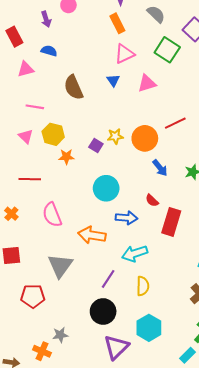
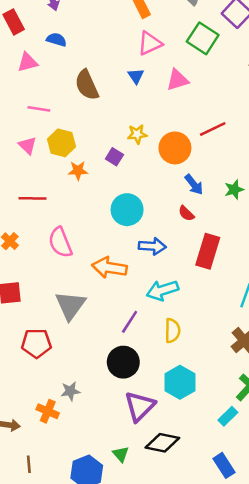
yellow star: (115, 136) -> (137, 134), moved
red semicircle: (152, 200) -> (186, 213), moved

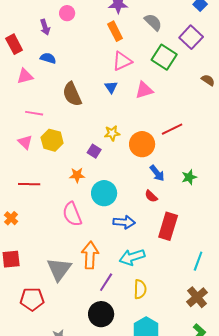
orange star: (78, 171) -> (77, 175), moved
pink semicircle: (60, 242) -> (72, 214), moved
orange arrow: (109, 268) -> (90, 255), moved, turned 84

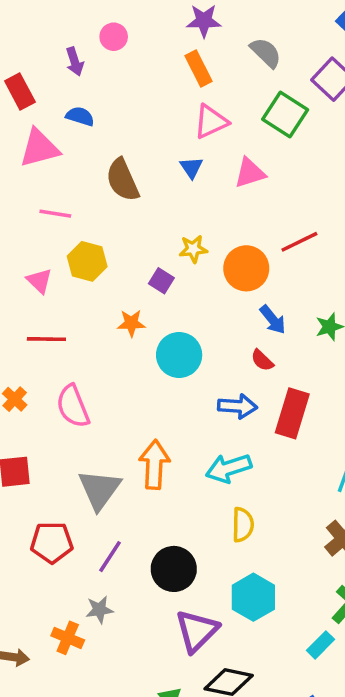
pink triangle: (25, 76) -> (39, 148), size x1.4
pink triangle: (25, 142) -> (39, 281), moved
pink semicircle: (72, 214) -> (73, 406), moved
blue arrow: (124, 222) -> (237, 406), moved
purple line: (106, 282) -> (110, 557), moved

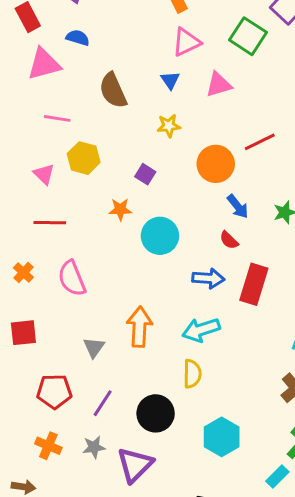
yellow star: (193, 249) -> (169, 126), moved
gray triangle: (99, 489) -> (94, 347), size x0.6
yellow semicircle: (243, 525) -> (192, 374), moved
purple triangle: (197, 631) -> (135, 465), moved
orange cross: (68, 638) -> (48, 446), moved

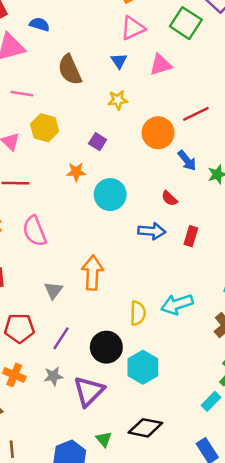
blue arrow: (238, 206) -> (187, 161), moved
red rectangle: (254, 284) -> (191, 236), size x0.6
cyan arrow: (201, 330) -> (177, 304), moved
cyan hexagon: (222, 437) -> (143, 367), moved

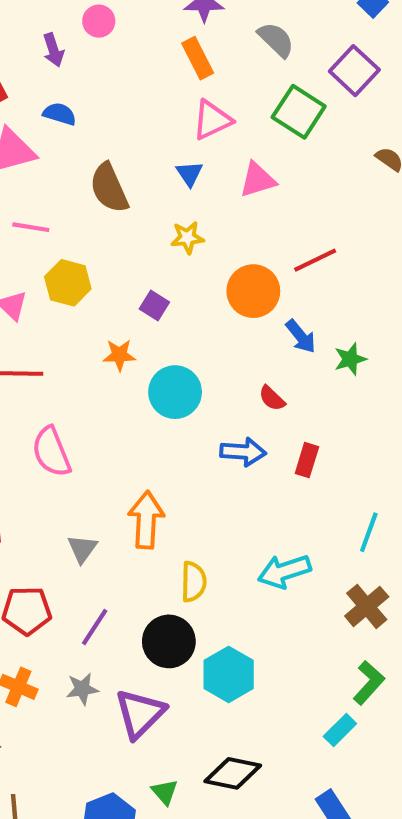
yellow semicircle: (138, 313) -> (194, 582), moved

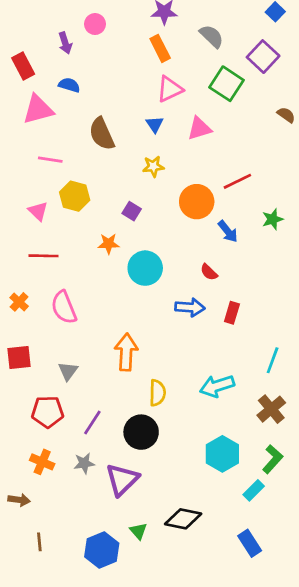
green star: (350, 359) -> (273, 219), moved
gray triangle: (82, 549) -> (68, 371), moved
cyan hexagon: (229, 674) -> (222, 454), moved

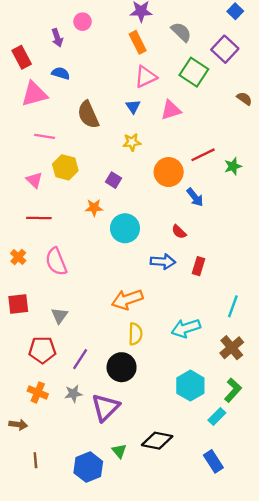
green star: (273, 219) -> (233, 166), moved
orange arrow: (126, 352) -> (127, 299), moved, turned -112

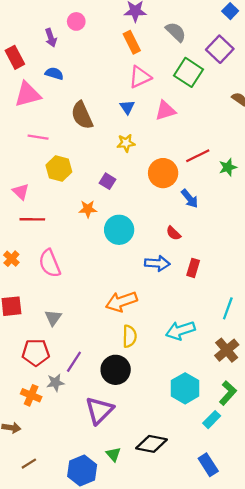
pink triangle: (34, 180) -> (21, 192), moved
gray star: (73, 394) -> (55, 383), moved
brown line: (35, 460) -> (29, 464), turned 63

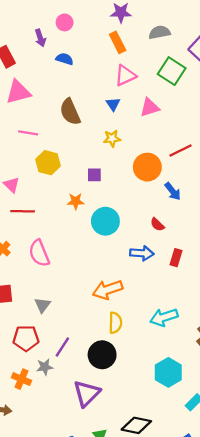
gray semicircle: (176, 32) -> (159, 32), turned -55
blue semicircle: (54, 74) -> (65, 59), moved
purple square: (107, 181) -> (94, 175), turned -32

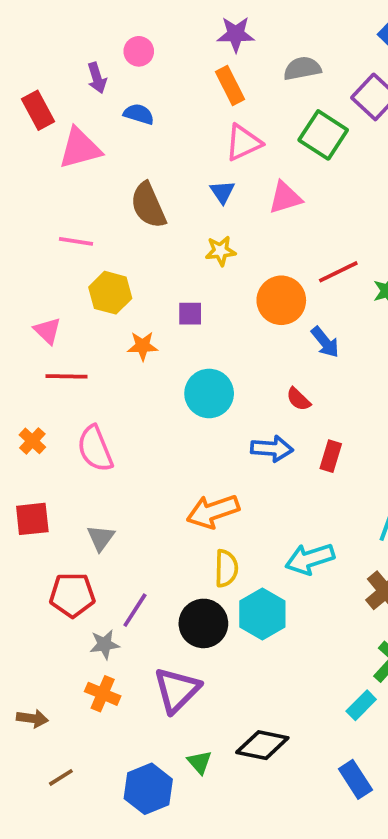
pink triangle: (18, 92) -> (80, 148), moved
orange star: (76, 201) -> (143, 346), moved
cyan hexagon: (168, 372) -> (262, 614), moved
orange cross: (21, 379) -> (103, 694), moved

